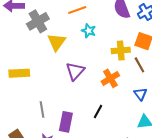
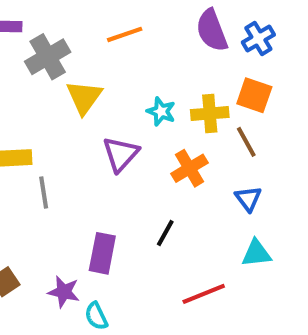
cyan star: (89, 31) -> (161, 111), moved
gray line: (42, 109) -> (44, 193), moved

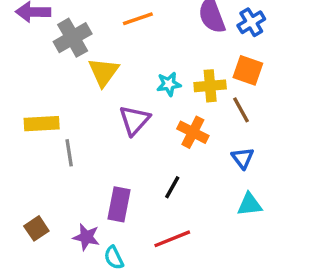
cyan star: (161, 111) -> (169, 84), turned -30
orange cross: (189, 168) -> (193, 132), turned -32
red line: (204, 294) -> (172, 239), moved

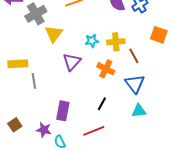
orange square: (248, 70) -> (159, 35), moved
blue triangle: (243, 158) -> (135, 84), size x1.5
black line: (172, 187) -> (102, 104), moved

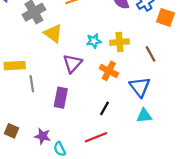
yellow triangle: (54, 34) -> (53, 33), turned -30
orange square: (159, 35) -> (165, 17), moved
brown line: (134, 56) -> (151, 54), moved
purple rectangle: (63, 111) -> (61, 98), moved
brown square: (15, 125) -> (11, 131), turned -32

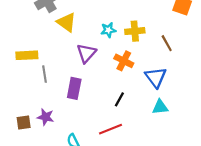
brown square: (11, 131) -> (24, 122), turned -32
purple star: (43, 136) -> (46, 117), moved

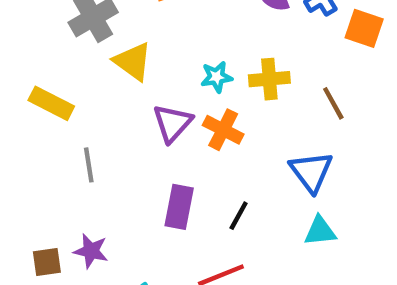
yellow rectangle: (27, 55) -> (51, 103), moved, turned 30
orange cross: (124, 61) -> (223, 130), moved
purple rectangle: (74, 88) -> (179, 207), moved

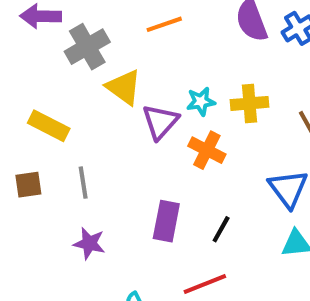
purple triangle: (172, 123) -> (160, 122), moved
purple star: (91, 251) -> (89, 243), moved
brown square: (47, 262) -> (28, 185), moved

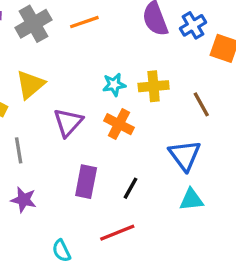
gray cross: (87, 47) -> (33, 24), moved
yellow triangle: (124, 87) -> (30, 85), moved, turned 44
purple triangle: (160, 122) -> (68, 122), moved

